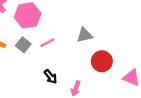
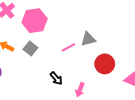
pink line: (47, 43) -> (69, 47), moved

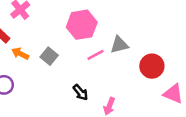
pink hexagon: (35, 21) -> (82, 25), moved
red circle: (105, 64) -> (152, 66), moved

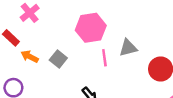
pink line: (95, 55) -> (104, 58), turned -70

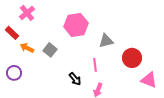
pink line: (104, 58) -> (95, 65), moved

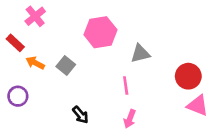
red circle: (132, 58) -> (188, 76), moved
black arrow: (75, 79) -> (80, 115), moved

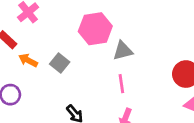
gray triangle: (140, 54) -> (123, 51), moved

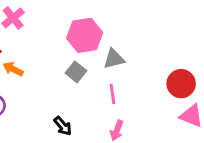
gray square: (60, 63) -> (76, 72), moved

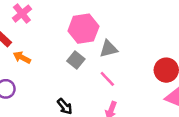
pink line: (112, 94) -> (107, 79), turned -36

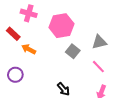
pink cross: (22, 14) -> (29, 13), turned -35
pink hexagon: (83, 29) -> (61, 26), moved

